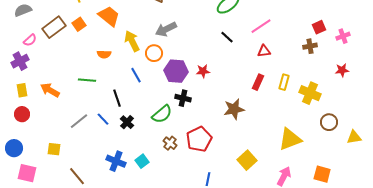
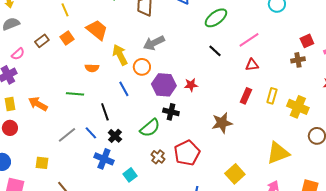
brown rectangle: (54, 27) -> (42, 41), size x0.6
blue cross: (116, 161) -> (104, 159), moved

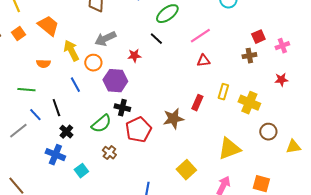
black line: (215, 51) -> (156, 39), moved
red star: (191, 85) -> (134, 56), moved
red rectangle: (246, 96) -> (197, 103), moved
blue line: (91, 133) -> (35, 115), moved
red pentagon: (187, 153) -> (138, 130), moved

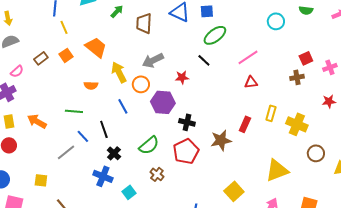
black cross: (122, 108) -> (187, 122), moved

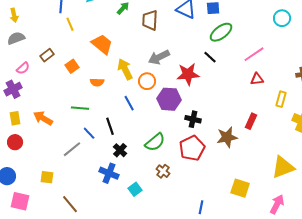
orange square: (66, 55) -> (72, 66), moved
red star: (182, 77) -> (188, 74), size x1.6
yellow rectangle: (271, 113) -> (281, 99), moved
yellow square: (234, 191) -> (240, 188), turned -30

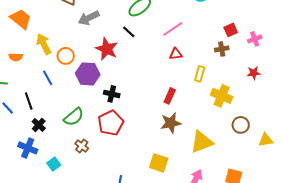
gray arrow: (159, 57) -> (89, 18), moved
red star: (188, 74) -> (107, 49), turned 30
brown star: (227, 137) -> (171, 123), moved

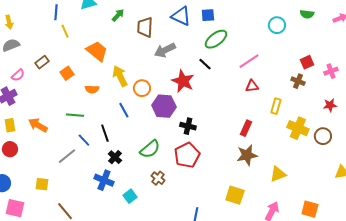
brown cross: (222, 49) -> (298, 81), turned 32
brown circle: (241, 125) -> (323, 136), moved
yellow triangle: (202, 142) -> (278, 174), size x0.7

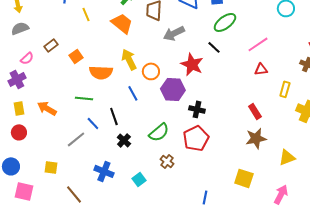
yellow line: (65, 31) -> (86, 14), moved
orange trapezoid: (97, 51) -> (122, 23), moved
orange semicircle: (92, 89) -> (101, 72), size x1.6
red rectangle: (246, 128) -> (255, 111), turned -56
blue cross: (104, 180) -> (104, 171), moved

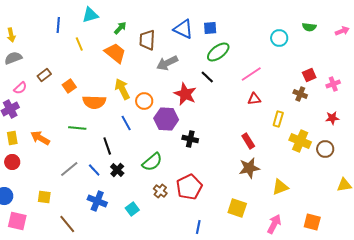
blue line: (93, 123) -> (94, 170), moved
red pentagon: (196, 138) -> (189, 187), moved

